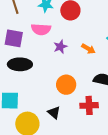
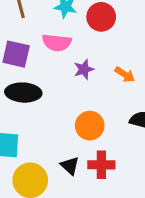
red cross: (89, 105) -> (101, 165), moved

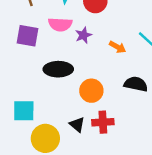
purple star: (84, 69) -> (83, 35), moved
black ellipse: (23, 93) -> (58, 69), moved

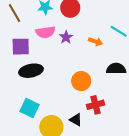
black ellipse: (58, 69) -> (31, 71), moved
cyan square: (24, 111) -> (30, 108), turned 36
black triangle: (77, 125) -> (76, 120), moved

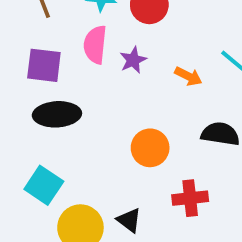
pink semicircle: (45, 32) -> (95, 45), turned 96
red cross: (95, 105) -> (190, 198), moved

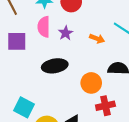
black ellipse: (57, 114) -> (55, 66), moved
orange circle: (150, 148) -> (91, 83), moved

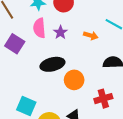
purple square: (17, 41) -> (15, 44), turned 36
orange circle: (91, 83) -> (74, 80), moved

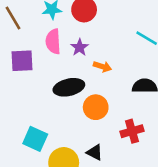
orange arrow: (91, 35) -> (102, 67), moved
purple square: (15, 44) -> (22, 61), turned -36

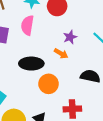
purple star: (80, 47) -> (70, 37), moved

